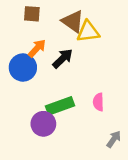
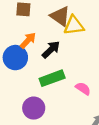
pink semicircle: (98, 102) -> (83, 89), turned 126
green rectangle: (60, 106) -> (52, 78), moved

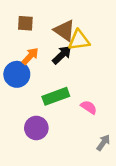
black arrow: (51, 50) -> (62, 55), moved

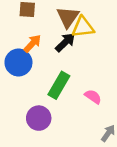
brown triangle: (64, 30) -> (68, 17), turned 30
green rectangle: (56, 96) -> (59, 85), turned -40

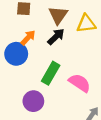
yellow triangle: (83, 27) -> (86, 24), moved
pink semicircle: (93, 97) -> (80, 83), size x1.5

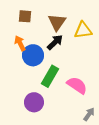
orange arrow: (28, 38) -> (20, 43), moved, turned -70
blue circle: (16, 54) -> (33, 55), moved

